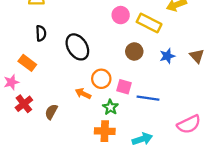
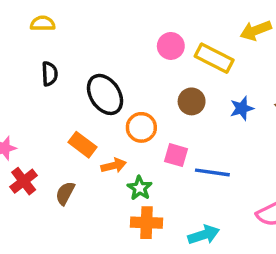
orange rectangle: (27, 63) -> (82, 145), moved
orange circle: (101, 79) -> (141, 127), moved
orange arrow: (83, 94) -> (114, 166), turned 140
green star: (110, 107) -> (140, 188), moved

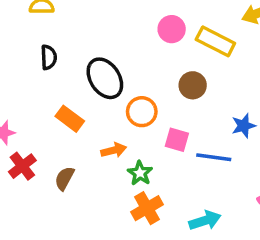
blue star: (242, 108) -> (244, 126), moved
orange rectangle: (82, 145) -> (70, 119), moved
orange cross: (147, 223) -> (147, 208), turned -32

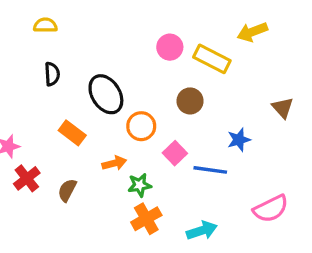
pink square: (177, 140) -> (175, 153), turned 30
green star: (140, 173) -> (140, 185), turned 30

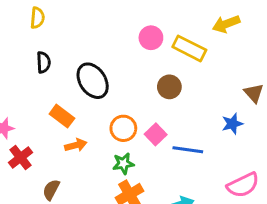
yellow semicircle: (45, 25) -> (37, 18), turned 95
orange circle: (141, 126) -> (123, 128), moved
blue star: (239, 140) -> (232, 124), moved
orange arrow: (114, 163) -> (76, 145), moved
brown semicircle: (67, 190) -> (51, 190), moved

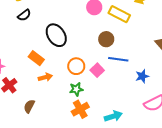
black semicircle: (44, 62) -> (24, 15), moved, turned 56
blue star: (232, 124) -> (142, 76), moved
blue line: (188, 150) -> (118, 59), moved

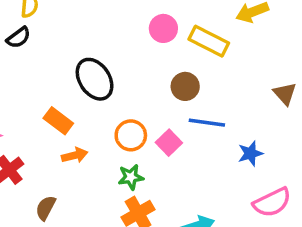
black semicircle: (24, 15) -> (18, 38), moved

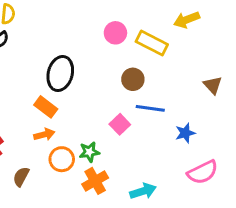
black ellipse: (95, 79) -> (60, 73), turned 48
orange rectangle: (58, 121) -> (46, 107), moved
orange circle: (131, 135) -> (62, 159), moved

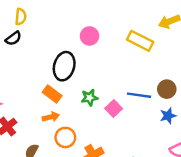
pink circle: (115, 33) -> (89, 36), moved
brown circle: (133, 79) -> (167, 89), moved
green star: (89, 152) -> (89, 98), moved

